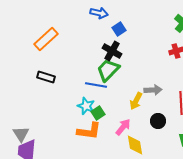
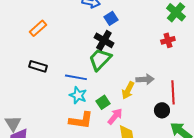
orange rectangle: (46, 39) -> (38, 28), size x0.7
blue line: (96, 85) -> (76, 77), moved
green square: (98, 113) -> (103, 102), moved
black circle: (158, 121) -> (162, 110), moved

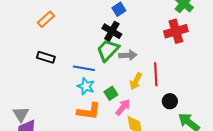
red cross: (168, 40) -> (176, 31), size x1.6
gray arrow: (145, 79) -> (128, 55), moved
red line: (173, 92) -> (156, 74), moved

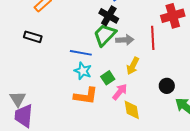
black rectangle: (46, 57) -> (33, 37), moved
red line: (156, 74) -> (153, 38), moved

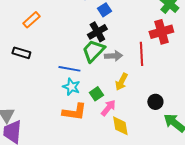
black cross: (109, 16) -> (97, 32), turned 30

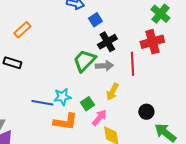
black cross: (97, 32) -> (107, 42), moved
blue line: (69, 69) -> (42, 103), moved
cyan star: (71, 87) -> (62, 97), turned -30

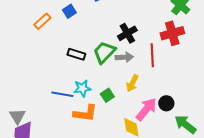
blue square: (95, 20) -> (69, 11), moved
black rectangle: (12, 63) -> (76, 54), moved
pink arrow: (99, 118) -> (146, 109), moved, size x1.4

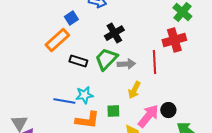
orange rectangle: (42, 21) -> (57, 40), moved, size x1.4
black cross: (127, 33) -> (114, 33), moved
green square: (107, 95) -> (113, 111), moved, turned 32

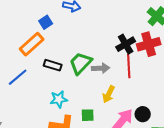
black cross: (114, 33) -> (126, 44), moved
blue line: (64, 101) -> (18, 77), moved, turned -50

